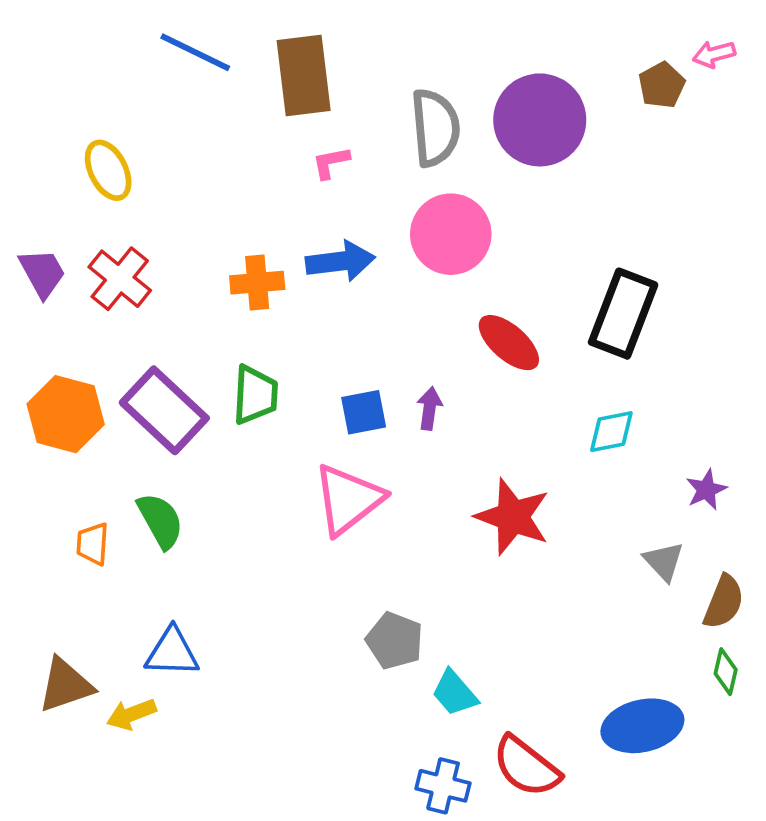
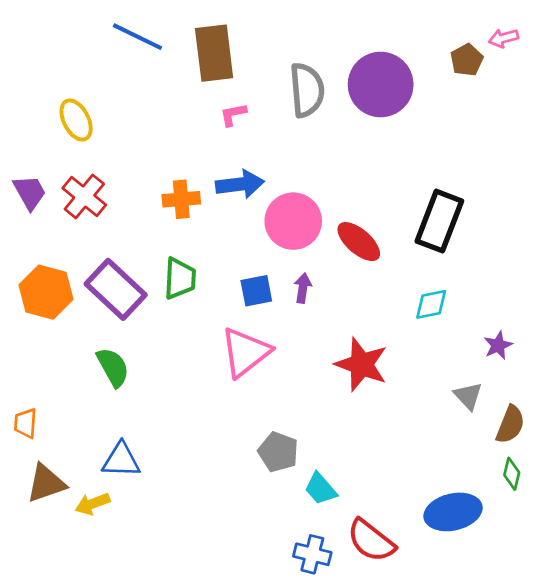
pink circle: (451, 234) -> (293, 221), moved
orange trapezoid: (93, 544) -> (26, 423), moved

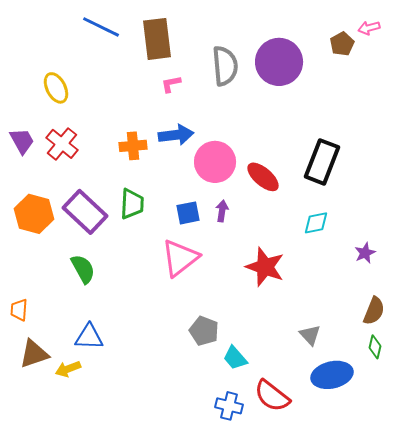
gray triangle: (468, 396) -> (310, 335), moved

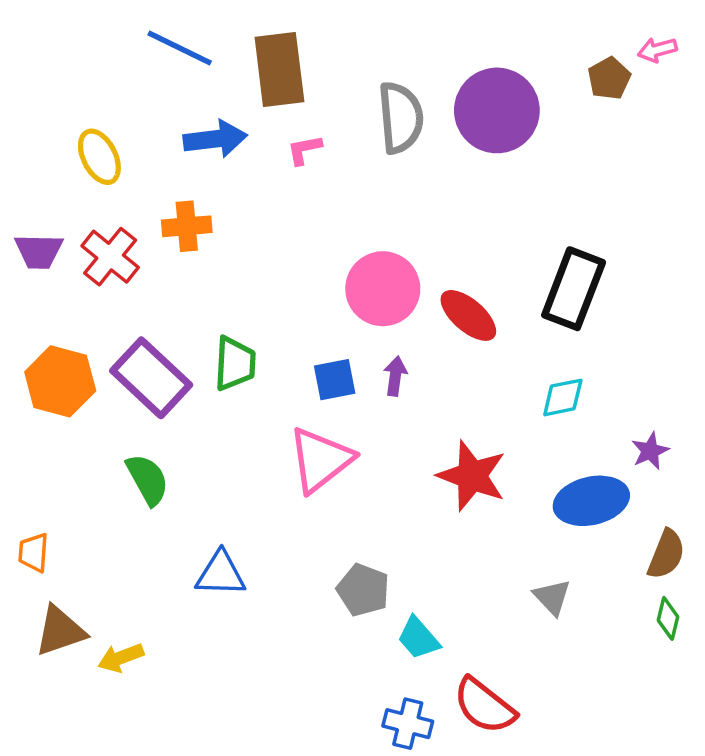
blue arrow: (176, 135) -> (215, 139), moved
purple trapezoid: (22, 141) -> (39, 251), turned 120
orange cross: (133, 146) -> (187, 226), moved
blue triangle: (89, 337) -> (221, 574), moved
blue ellipse: (332, 375) -> (591, 501), moved

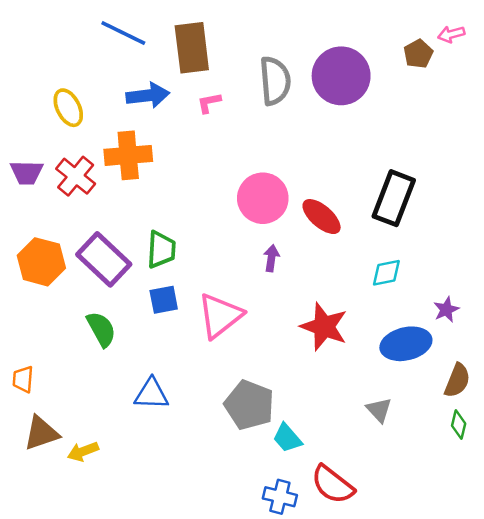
orange cross: (187, 226) -> (128, 155), size x1.4
blue square: (335, 380) -> (164, 300), moved
gray pentagon: (363, 590) -> (249, 405), size x1.4

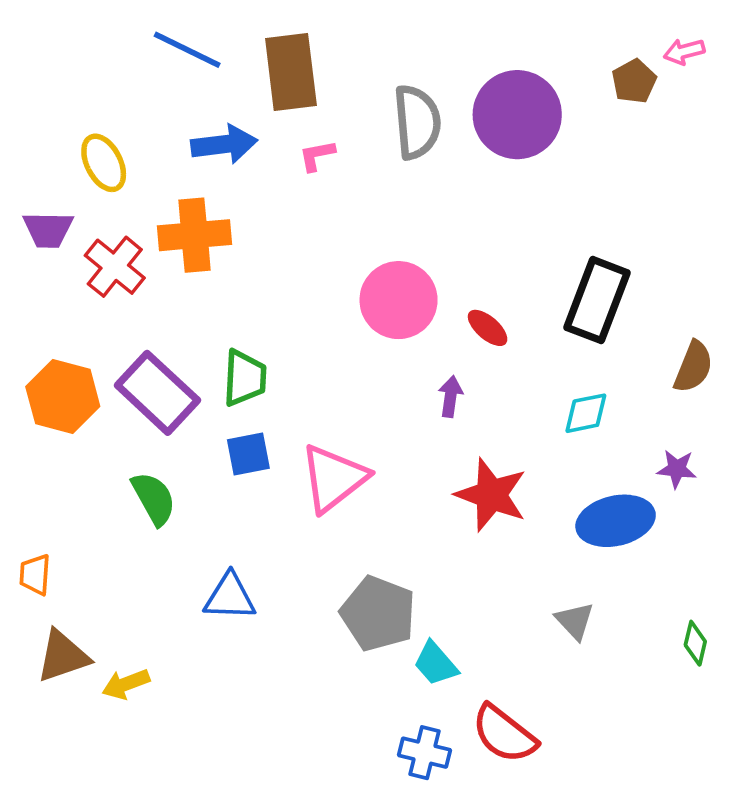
purple trapezoid: (27, 173) -> (48, 230), moved
red ellipse: (322, 217) -> (488, 328), size x0.7
purple arrow: (271, 258) -> (450, 397), moved
purple star: (446, 310) -> (677, 469), turned 30
brown semicircle: (457, 381) -> (693, 367), moved

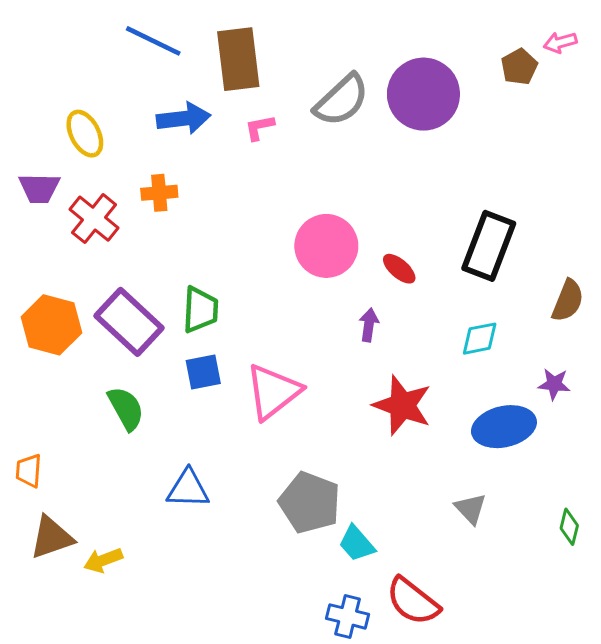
gray semicircle: (417, 122) -> (341, 100), turned 52
orange cross: (195, 235) -> (159, 193), size x0.6

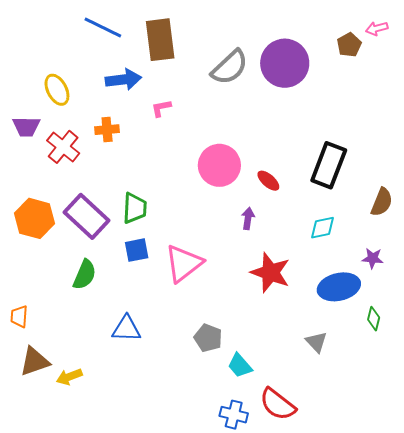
pink L-shape: (260, 127) -> (161, 108), moved
green semicircle: (126, 408) -> (85, 275), turned 52
gray pentagon: (310, 503) -> (208, 338), size x0.7
green diamond: (569, 527) -> (374, 319), moved

